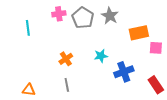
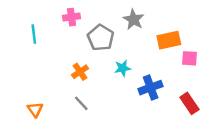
gray pentagon: (83, 18) -> (101, 38), moved
gray line: (67, 85) -> (81, 103), turned -32
orange triangle: (29, 90) -> (35, 109), turned 48

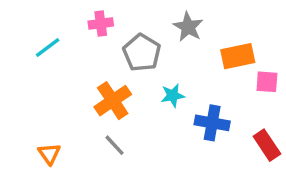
cyan line: (34, 34) -> (48, 48), turned 60
orange cross: (80, 72) -> (113, 101), size x1.5
blue cross: (151, 88) -> (212, 123), turned 30

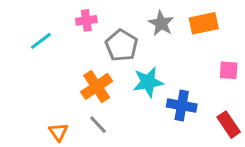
orange rectangle: (238, 56) -> (204, 23), moved
cyan star: (173, 95) -> (148, 82), size x1.5
orange triangle: (49, 154) -> (58, 132), moved

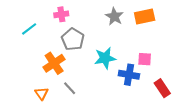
gray pentagon: (122, 45) -> (73, 39), moved
pink square: (229, 70) -> (145, 59), moved
orange cross: (97, 86) -> (54, 63), moved

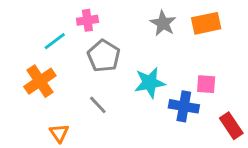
cyan line: (29, 29) -> (55, 41), moved
orange cross: (54, 63) -> (40, 81), moved
gray line: (70, 88) -> (98, 105), moved

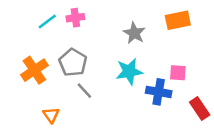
gray star: (163, 23) -> (134, 33), moved
cyan line: (55, 41) -> (47, 22), moved
gray pentagon: (104, 56) -> (73, 62), moved

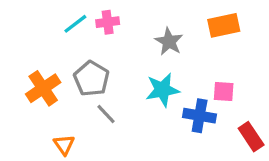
pink cross: (75, 18) -> (108, 22), moved
cyan line: (47, 22) -> (75, 24), moved

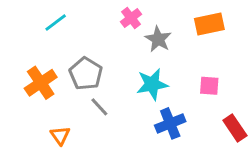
pink cross: (108, 22) -> (131, 18), moved, turned -30
cyan line: (75, 24) -> (56, 23), moved
blue cross: (200, 116) -> (170, 123), moved, turned -32

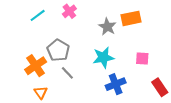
pink cross: (131, 18) -> (69, 11), moved
orange rectangle: (209, 24) -> (131, 18), moved
orange cross: (41, 83) -> (36, 66), moved

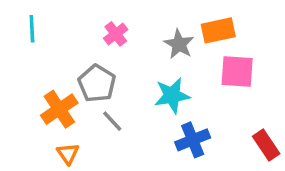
pink cross: (69, 11) -> (116, 34), moved
cyan line: (38, 15) -> (32, 29), moved, turned -56
pink square: (142, 59) -> (237, 72), moved, size x1.5

